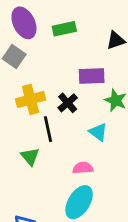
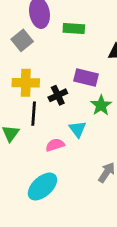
pink semicircle: (83, 168) -> (55, 145), moved, turned -30

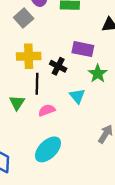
black cross: (58, 95) -> (58, 66), turned -35
pink semicircle: (55, 145) -> (47, 110), moved

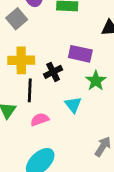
black cross: (58, 66) -> (53, 72), turned 35

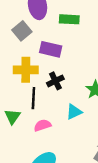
purple rectangle: (80, 54) -> (51, 49), moved
cyan triangle: (73, 105) -> (74, 112), turned 42

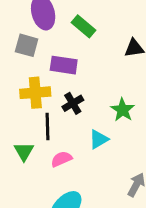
green rectangle: (69, 19) -> (83, 26), turned 42
gray square: (22, 31) -> (27, 45), turned -30

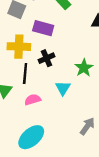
cyan triangle: (99, 139) -> (63, 88), turned -35

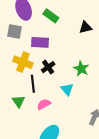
yellow cross: (19, 47) -> (23, 62), turned 30

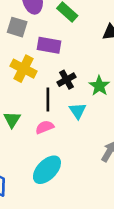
black cross: (48, 67) -> (67, 80), moved
black line: (33, 84) -> (48, 100), moved

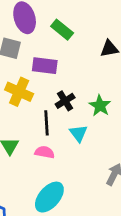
pink semicircle: (45, 127) -> (45, 152), turned 36

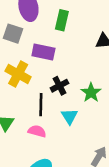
green rectangle: (62, 30) -> (62, 20), turned 60

